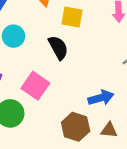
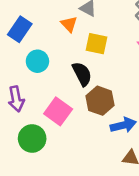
brown hexagon: (76, 127) -> (100, 101), moved

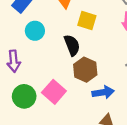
pink square: (58, 111) -> (54, 92), moved

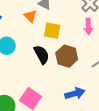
brown hexagon: (85, 70) -> (67, 56), moved

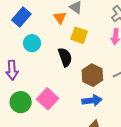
brown hexagon: (67, 56) -> (92, 75), moved

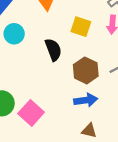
yellow square: (79, 35) -> (81, 27), moved
pink square: (48, 99) -> (31, 113), moved

